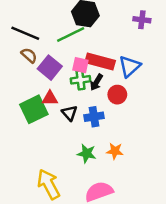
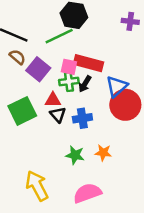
blue triangle: (130, 66) -> (117, 86), moved
red circle: (117, 95) -> (125, 105), moved, size x1.6
red triangle: (50, 98) -> (53, 100), moved

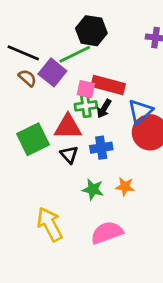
purple square: (38, 69) -> (52, 72), moved
red triangle: (53, 100) -> (68, 127), size x1.5
black triangle: (58, 115) -> (69, 155), moved

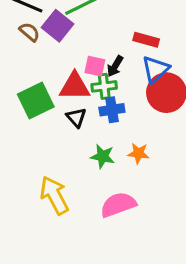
red rectangle: (108, 85) -> (146, 40), moved, size x0.7
pink square: (86, 89) -> (95, 66), moved
green cross: (86, 106) -> (104, 86), moved

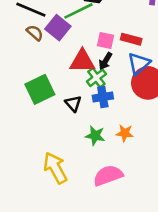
pink square: (95, 66) -> (105, 40), moved
red triangle: (75, 86) -> (82, 61), moved
green cross: (104, 86) -> (96, 78), turned -30

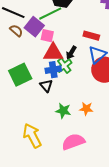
pink square: (105, 40) -> (47, 36), moved
blue cross: (103, 97) -> (53, 70), moved

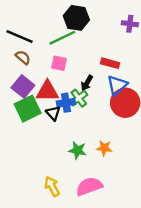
purple square: (34, 27) -> (23, 86), moved
red triangle: (53, 53) -> (47, 91), moved
black triangle: (46, 86) -> (53, 113), moved
yellow arrow: (32, 136) -> (52, 186), moved, size x0.7

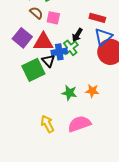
brown semicircle: (23, 57) -> (36, 13), moved
green square: (28, 109) -> (33, 70), moved

